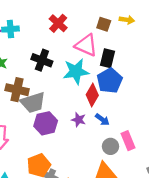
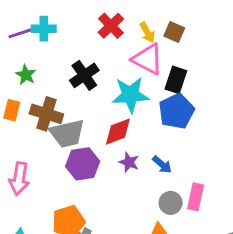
yellow arrow: (127, 20) -> (147, 32), moved, turned 48
black cross: (42, 60) -> (84, 75), turned 30
red diamond: (92, 95) -> (118, 132), moved, turned 35
pink rectangle: (128, 141) -> (196, 197), turned 30

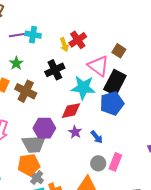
yellow arrow: (147, 32) -> (64, 45), moved
black rectangle: (176, 80) -> (115, 83), size x1.4
gray trapezoid: (67, 133) -> (34, 144), moved

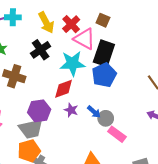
red cross: (78, 40) -> (71, 24), moved
yellow arrow: (64, 45) -> (46, 23), size x1.5
pink rectangle: (115, 162) -> (117, 134), turned -66
gray circle: (98, 163) -> (106, 118), moved

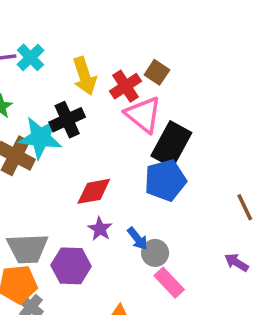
cyan cross: (13, 17) -> (31, 57), turned 35
brown square: (103, 20) -> (157, 72), moved
cyan star: (72, 63) -> (40, 138), moved
purple hexagon: (39, 111) -> (71, 266), moved

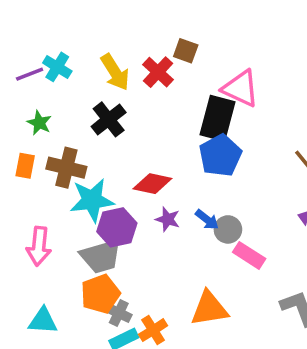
pink triangle: (143, 115) -> (240, 89), moved
cyan star: (40, 138) -> (92, 200), moved
red diamond: (94, 191) -> (152, 184), turned 36
purple hexagon: (71, 266) -> (117, 227), moved

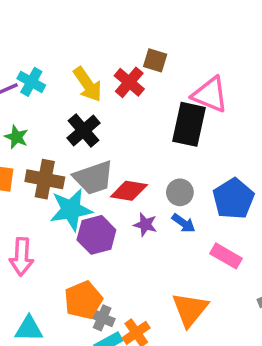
blue pentagon: (220, 155) -> (233, 199), moved
gray circle: (228, 229) -> (180, 192), moved
gray trapezoid: (101, 256) -> (93, 178), moved
orange triangle: (209, 309) -> (190, 309), turned -39

